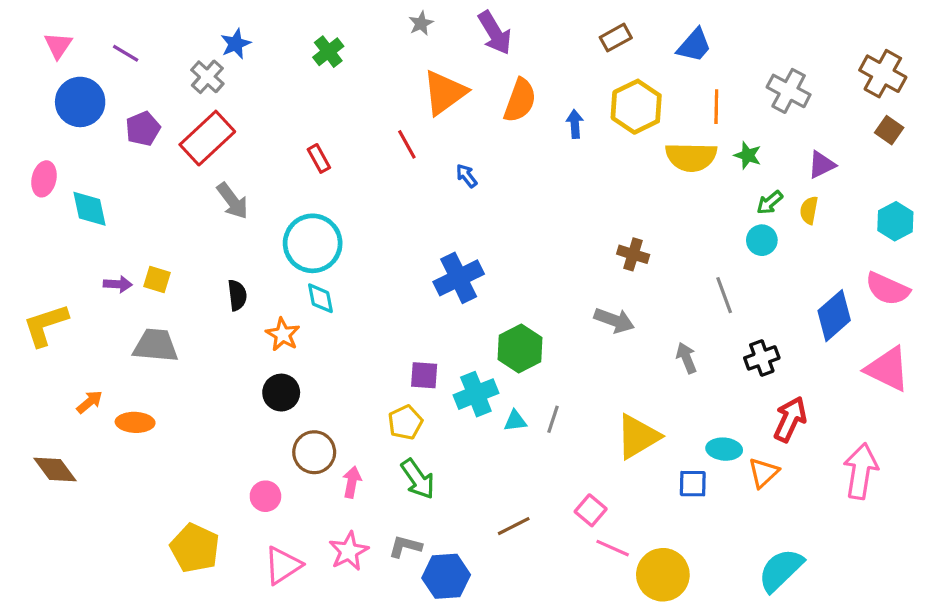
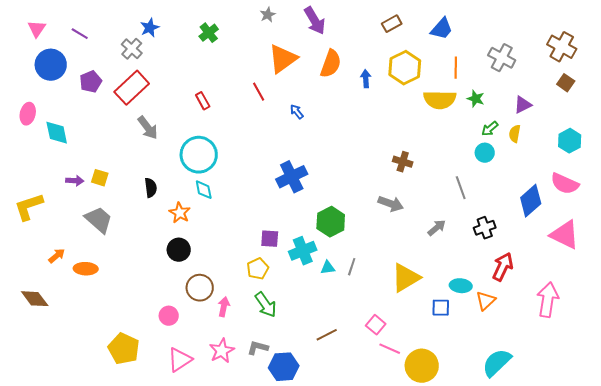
gray trapezoid: (156, 345) -> (99, 220), turned 36
gray arrow: (686, 358) -> (437, 228), turned 72

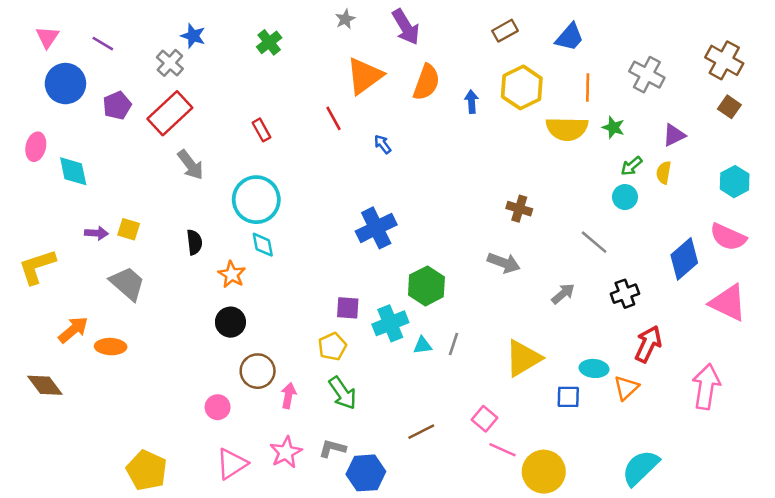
blue star: (150, 28) -> (193, 36), turned -30
gray line: (461, 188) -> (594, 242), turned -30
orange arrow: (57, 256) -> (73, 330), size x1.4
yellow pentagon: (124, 349) -> (147, 470), moved

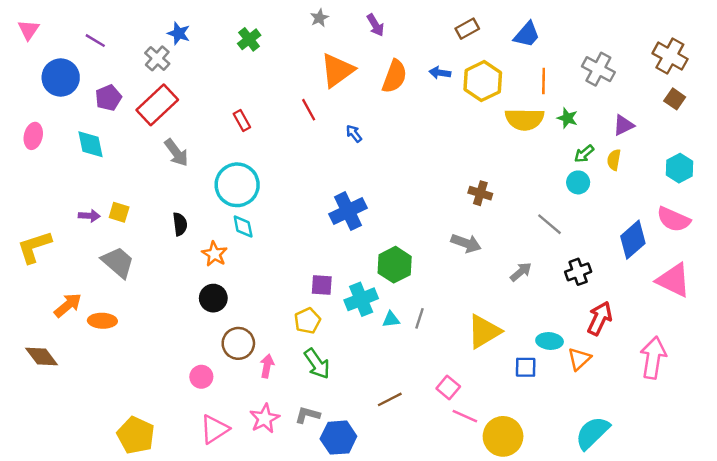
purple arrow: (406, 27) -> (375, 25), size x0.7
pink triangle: (47, 37) -> (28, 30), moved
blue arrow: (472, 102) -> (440, 73), moved, turned -78
cyan diamond: (73, 171) -> (90, 144), moved

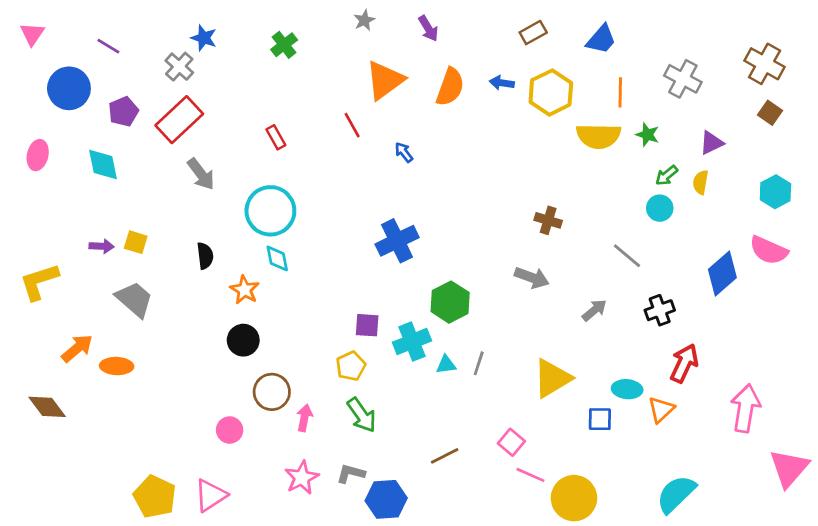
pink triangle: (674, 280) -> (789, 468), moved, turned 45
pink triangle: (214, 429) -> (211, 495), moved

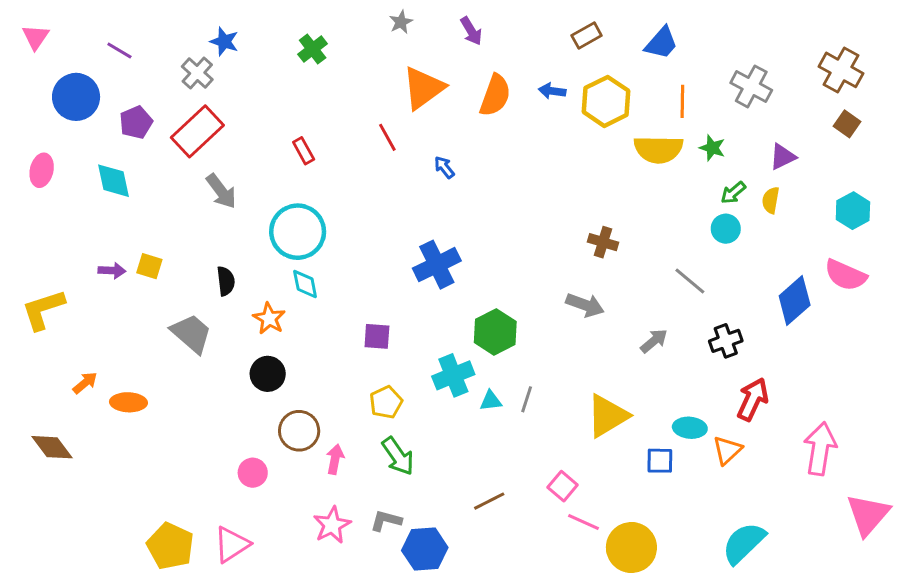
gray trapezoid: (134, 299) -> (191, 333), moved
purple square: (367, 325) -> (377, 336), moved
orange arrow: (77, 348) -> (85, 383), size x0.7

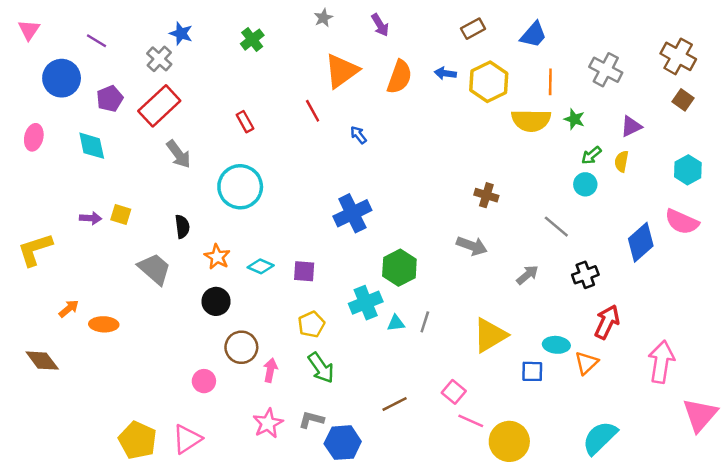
cyan diamond: (305, 284) -> (261, 266), moved, turned -55

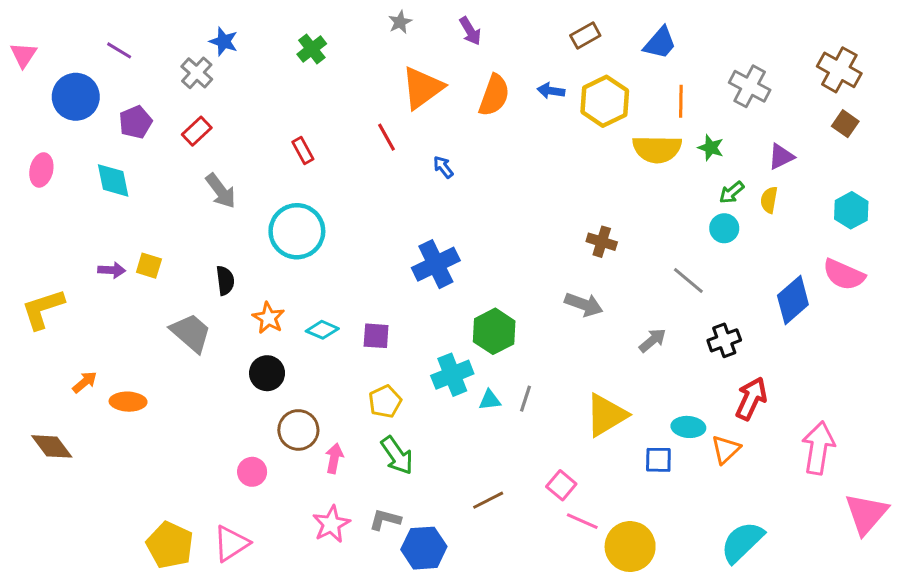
pink triangle: (29, 30) -> (23, 55), moved
red rectangle: (159, 106) -> (197, 131), size x0.6

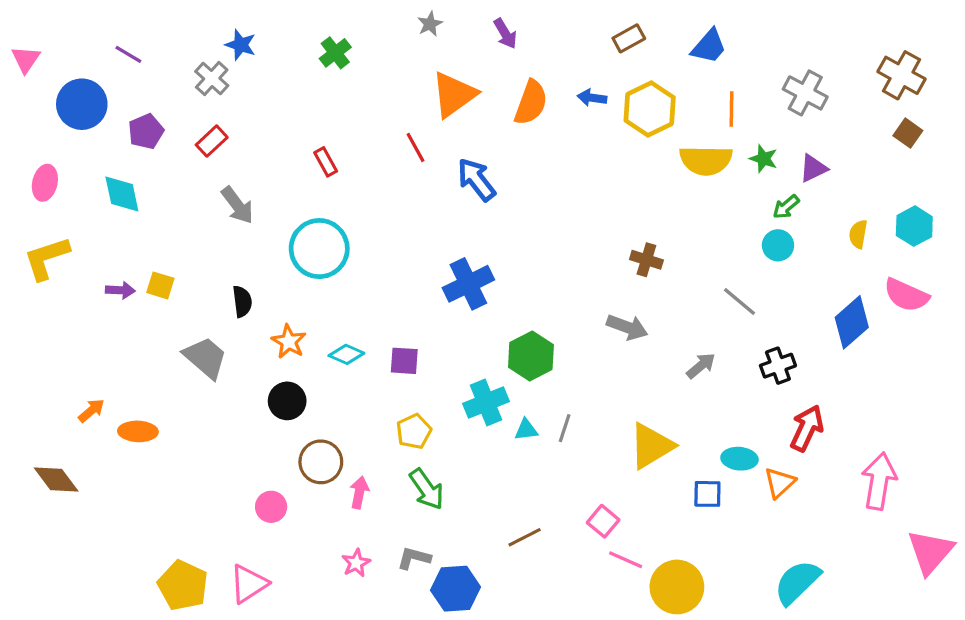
purple triangle: (781, 157) -> (813, 168), moved
blue arrow: (443, 167) -> (476, 180), size x1.8
yellow semicircle: (769, 200) -> (858, 234), moved
yellow L-shape: (43, 309) -> (47, 258), moved
pink star: (331, 524) -> (356, 563), size x0.7

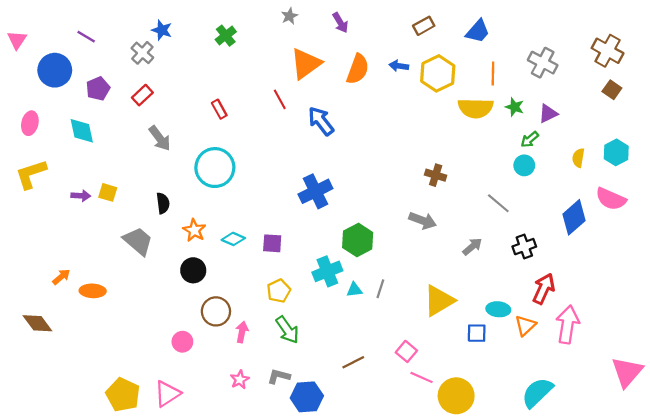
pink arrow: (879, 481) -> (568, 324), moved

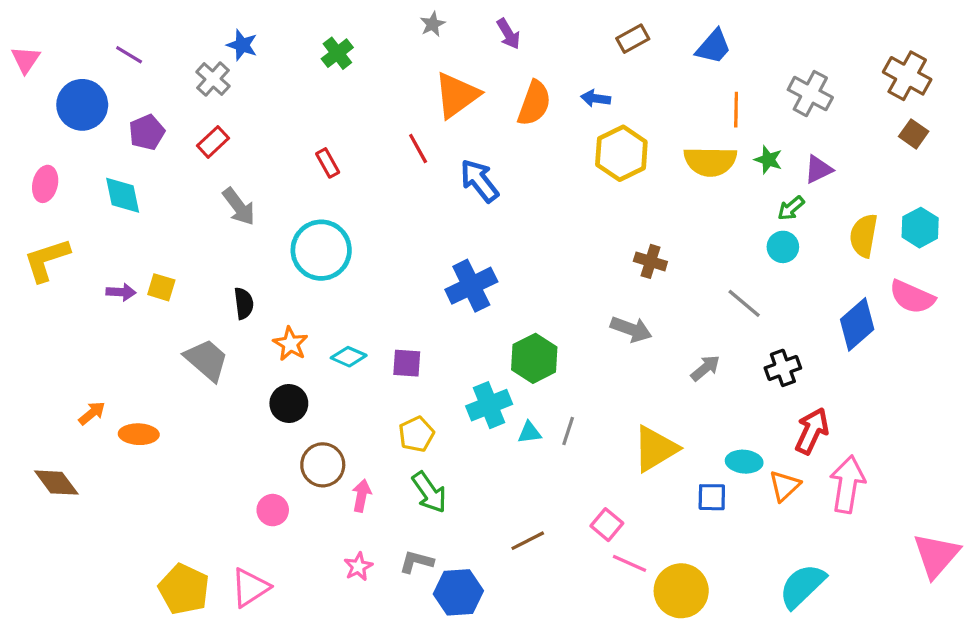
yellow hexagon: (438, 73) -> (621, 153), moved
yellow semicircle: (578, 158) -> (864, 236), size x1.5

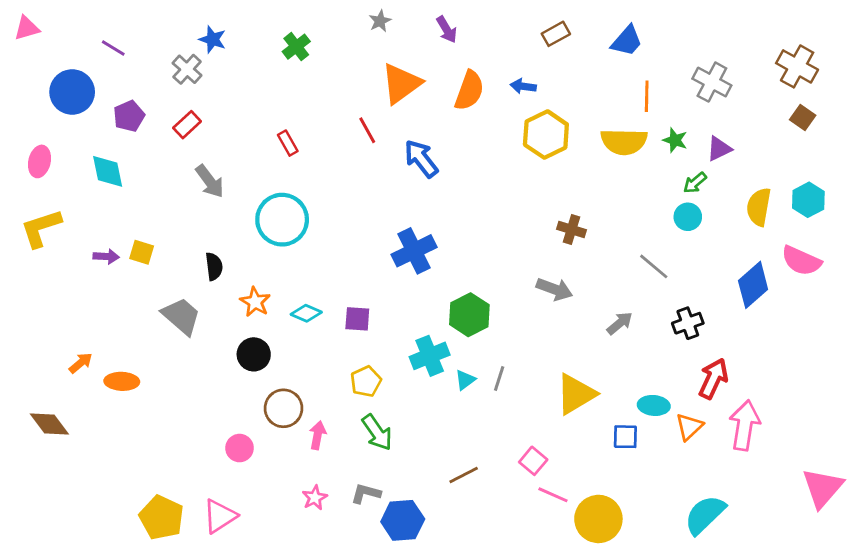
pink triangle: (26, 60) -> (27, 28), moved, turned 40
cyan triangle: (529, 433) -> (465, 380), turned -30

